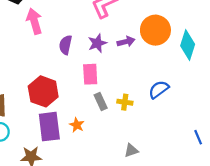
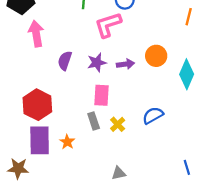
orange circle: (155, 30) -> (156, 56), size x0.7
pink rectangle: (90, 74) -> (101, 95), moved
yellow cross: (125, 102) -> (118, 124), turned 32

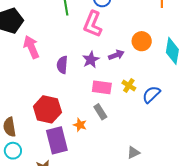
pink L-shape: (108, 25) -> (93, 24), turned -36
pink rectangle: (101, 95) -> (102, 87), turned -72
yellow cross: (118, 124) -> (129, 85), moved
orange star: (67, 142) -> (80, 125), moved

